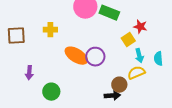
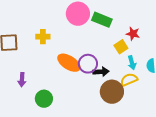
brown circle: (119, 85) -> (112, 92), size x1.5
black arrow: (112, 96) -> (101, 72), moved

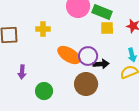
yellow square: (121, 47) -> (107, 28), moved, turned 32
brown circle: (112, 92) -> (86, 84), moved

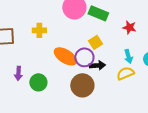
yellow square: (107, 28) -> (95, 42), moved, turned -32
green circle: (44, 91) -> (38, 82), moved

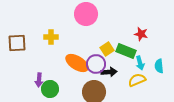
green rectangle: (98, 13) -> (126, 51), moved
purple arrow: (18, 73) -> (39, 80), moved

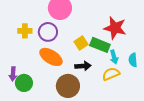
red star: (141, 34) -> (115, 28), size x1.6
purple circle: (96, 64) -> (48, 32), moved

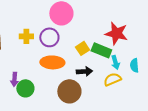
orange ellipse: (51, 57) -> (52, 62), turned -30

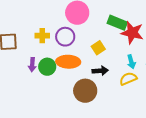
green rectangle: (101, 50) -> (117, 23), moved
purple arrow: (14, 79) -> (32, 65), moved
green circle: (25, 88) -> (47, 67), moved

